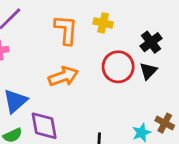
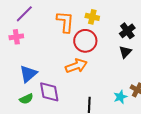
red circle: (118, 67) -> (85, 41), moved
orange arrow: (63, 76) -> (76, 66), moved

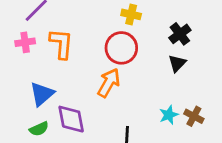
orange L-shape: (65, 22) -> (61, 44), moved
orange arrow: (76, 66) -> (109, 83), turned -40
cyan star: (120, 97) -> (169, 115), moved

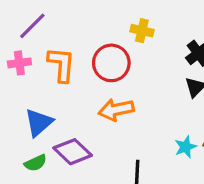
red circle: (121, 48) -> (111, 63), moved
orange arrow: (109, 83) -> (116, 110), turned -132
purple diamond: (71, 119) -> (73, 152), turned -36

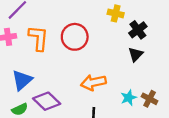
yellow cross: (142, 31) -> (116, 13), moved
orange arrow: (116, 110) -> (93, 82), moved

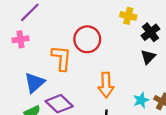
orange L-shape: (38, 38) -> (61, 58), moved
orange arrow: (93, 82) -> (106, 85), turned -80

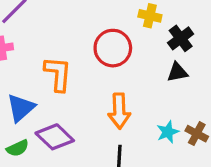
red circle: (87, 39) -> (113, 48), moved
black triangle: (148, 57) -> (177, 72), turned 35

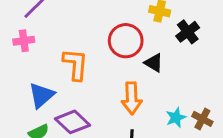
black triangle: (177, 72) -> (154, 63), moved, turned 42

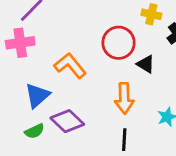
pink cross: (24, 41) -> (20, 43), size x1.4
orange L-shape: (75, 64) -> (70, 66), turned -44

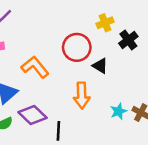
yellow cross: (151, 14) -> (105, 23), turned -35
black line: (124, 140) -> (58, 131), moved

